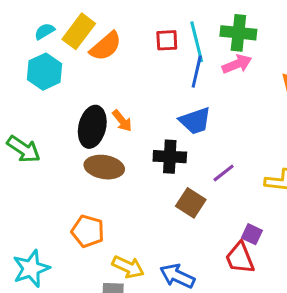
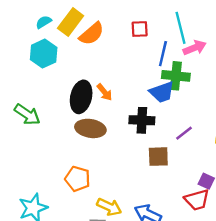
green cross: (238, 33) -> (176, 76), moved
cyan line: (197, 42) -> (181, 28), moved
brown square: (191, 203) -> (158, 157), turned -35
red trapezoid: (240, 258) -> (197, 200), turned -84

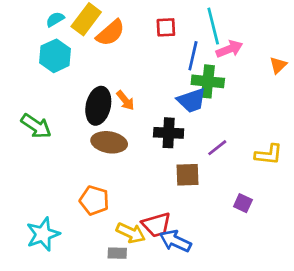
red trapezoid: (197, 200) -> (156, 225), moved

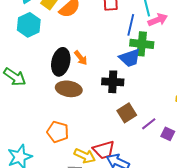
purple line: (217, 148) -> (149, 124), moved
brown square: (188, 175) -> (127, 113), turned -30

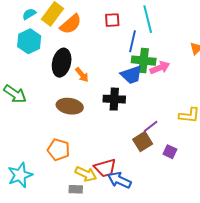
pink arrow: (158, 20) -> (160, 68), moved
black ellipse: (61, 62) -> (62, 63), moved
brown square: (127, 113) -> (143, 142), moved
purple line: (149, 124) -> (151, 126), moved

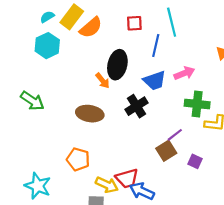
green cross: (144, 61) -> (197, 104), moved
black ellipse: (62, 63) -> (117, 65), moved
black cross: (114, 99) -> (137, 106), turned -35
cyan star: (20, 175) -> (38, 186), turned -30

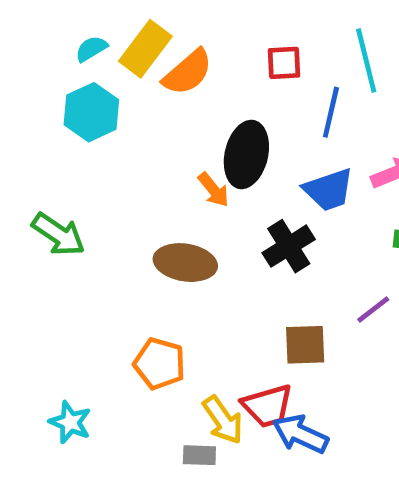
brown square: (166, 151) -> (305, 345), moved, turned 30
yellow arrow: (107, 185) -> (223, 420), turned 30
cyan star: (38, 186) -> (70, 422), size x0.7

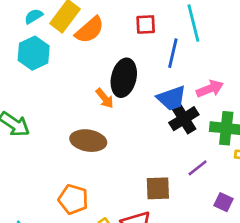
black cross: (289, 246) -> (184, 119), moved

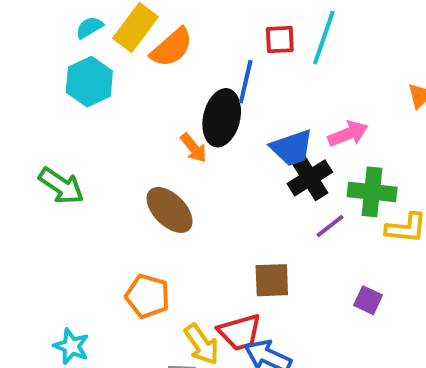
cyan line: (193, 23) -> (324, 38), turned 33
red square: (146, 24) -> (280, 40), moved
blue line: (173, 53) -> (246, 82), moved
brown ellipse: (88, 141) -> (170, 210), turned 36
purple line: (198, 168) -> (330, 226), moved

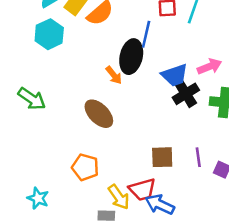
purple line: (330, 226) -> (198, 157), moved, turned -60

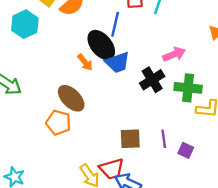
black ellipse: (131, 57) -> (101, 45), turned -52
blue trapezoid: (175, 75) -> (117, 62), moved
orange pentagon: (85, 167) -> (58, 123), moved

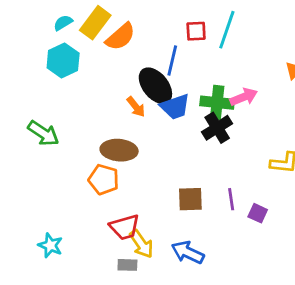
green cross: (188, 88) -> (217, 103), moved
brown ellipse: (71, 98) -> (119, 150), turned -40
red trapezoid: (112, 169) -> (125, 227), moved

